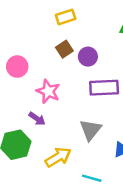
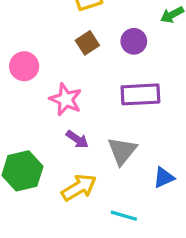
purple circle: (88, 57) -> (134, 41), moved
purple arrow: (37, 119) -> (77, 139), moved

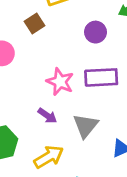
brown square: (87, 43) -> (35, 24), moved
pink star: (66, 99) -> (60, 82), moved

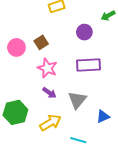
brown square: (35, 24) -> (41, 42), moved
pink star: (60, 82) -> (47, 68), moved

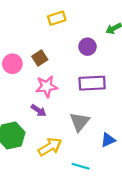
pink star: (47, 68) -> (47, 87), turned -30
purple arrow: (49, 93) -> (39, 110), moved

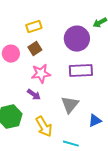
yellow rectangle: (57, 18) -> (34, 27), moved
purple circle: (87, 47) -> (77, 39), size x1.6
yellow arrow: (50, 147) -> (44, 127), turned 90

